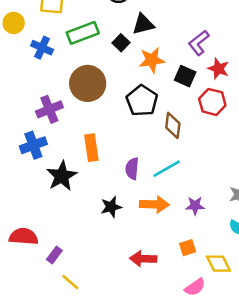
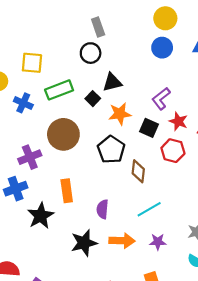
cyan line: (167, 169) -> (149, 209), moved
black star: (111, 207) -> (84, 243), size x1.4

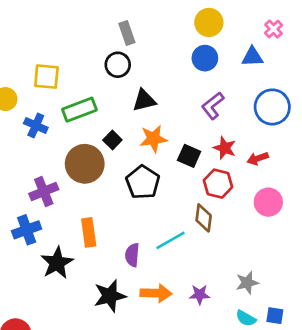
black square: (93, 99) -> (112, 140), moved
purple L-shape: (161, 99) -> (213, 106), moved
brown diamond: (138, 171) -> (204, 218), moved
cyan line: (149, 209) -> (171, 240), moved

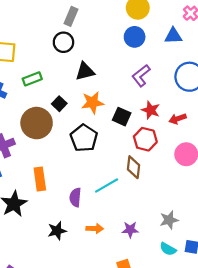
gray rectangle: (127, 33) -> (71, 16), turned 42
green rectangle: (79, 110) -> (32, 79), size x0.7
orange arrow: (156, 293) -> (95, 229), size x0.7
black star: (110, 296) -> (57, 231), size x0.7

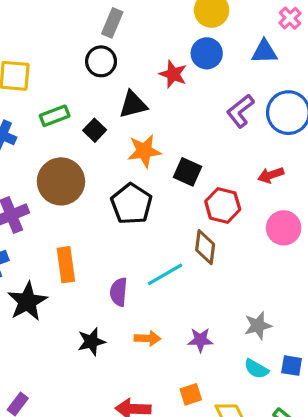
purple L-shape: (141, 76) -> (240, 111), moved
black square: (59, 104) -> (95, 130), moved
red star: (151, 110) -> (173, 74), moved

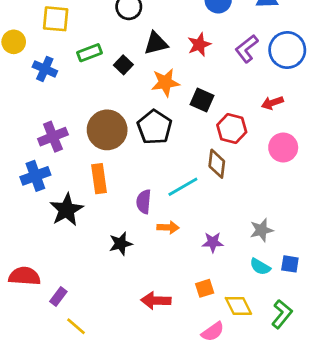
red star: (173, 74) -> (199, 45), moved, turned 30
brown circle: (61, 181) -> (107, 130), moved
orange arrow: (147, 338) -> (168, 227), moved

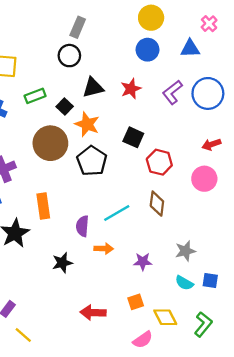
orange star: (165, 82) -> (87, 124), moved, turned 30
red arrow: (272, 103) -> (211, 144), moved
brown circle: (107, 130) -> (50, 143), moved
brown diamond: (217, 164) -> (157, 204), moved

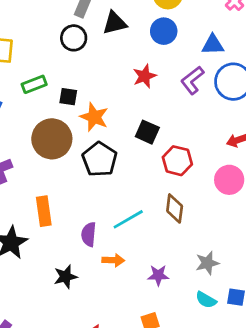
blue triangle: (190, 48) -> (213, 45), moved
black triangle: (93, 88) -> (115, 23), moved
black square: (65, 106) -> (68, 97), turned -35

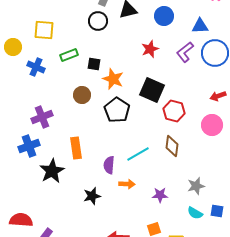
black square: (147, 132) -> (152, 90), size x1.4
brown circle: (52, 139) -> (82, 95), size x0.6

